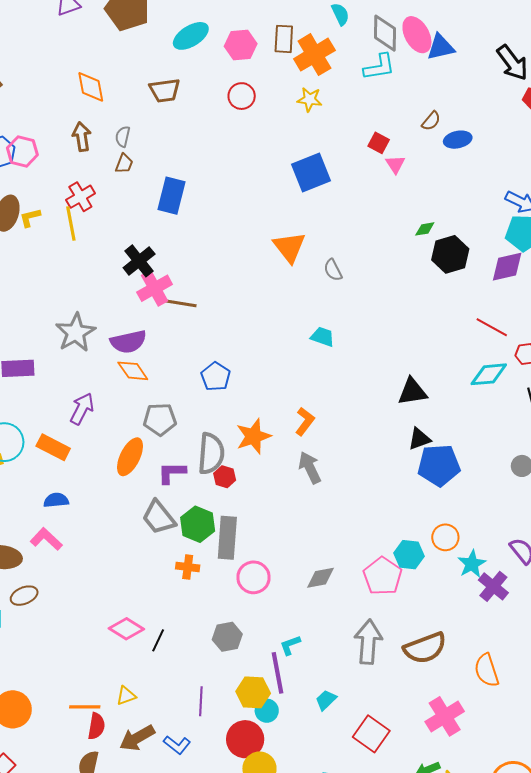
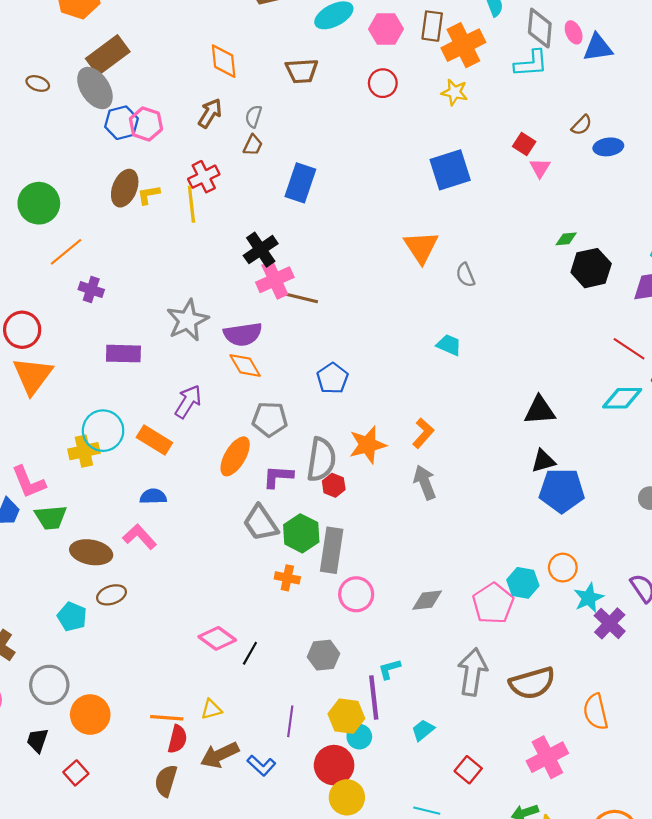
pink ellipse: (417, 35) -> (574, 32), size x0.6
brown arrow: (82, 137) -> (210, 113), turned 36
red square: (371, 734) -> (468, 770), size x0.7

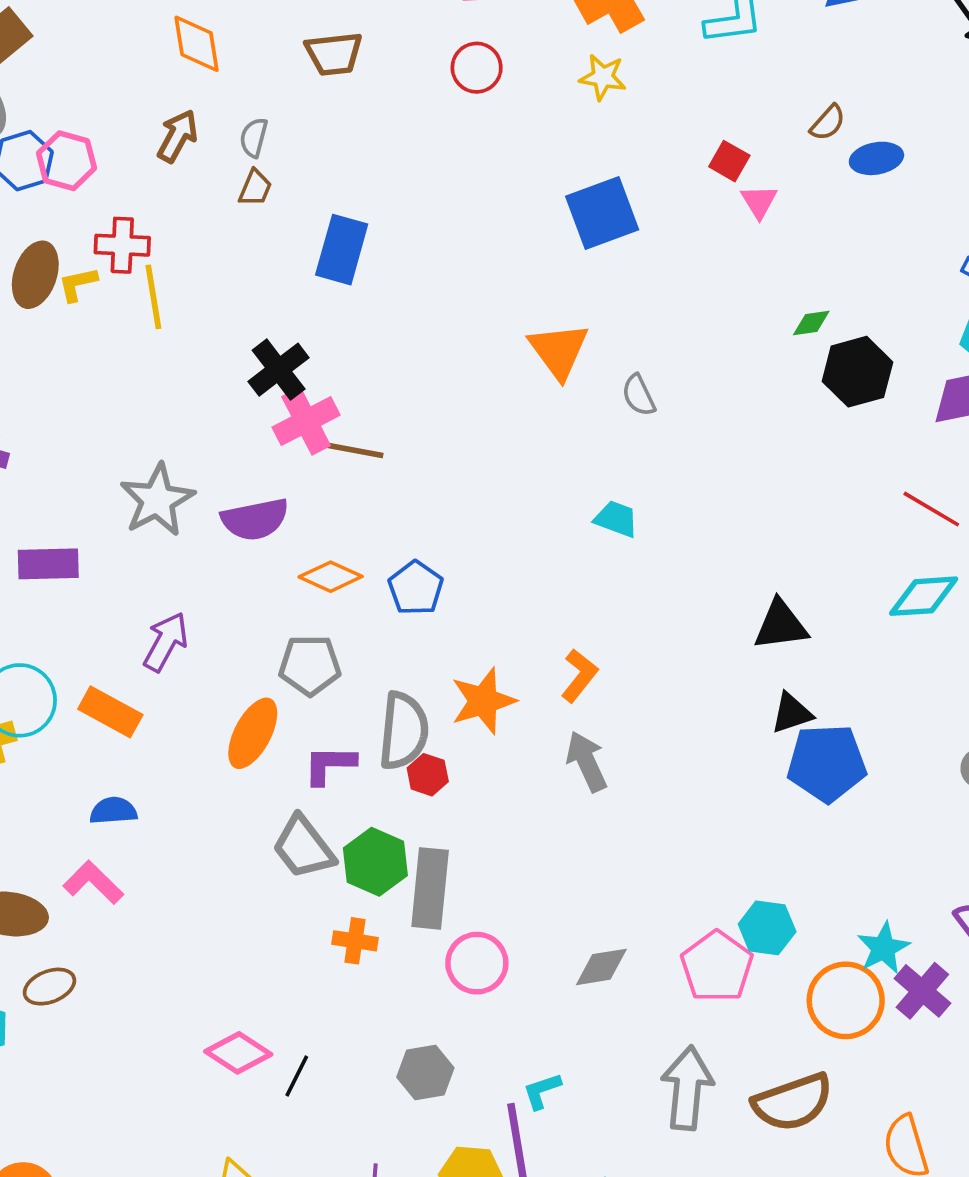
red cross: (204, 177) -> (122, 245), moved, turned 32
orange diamond: (245, 365) -> (331, 577), moved, turned -32
orange circle: (563, 568) -> (846, 1000), moved, size x1.5

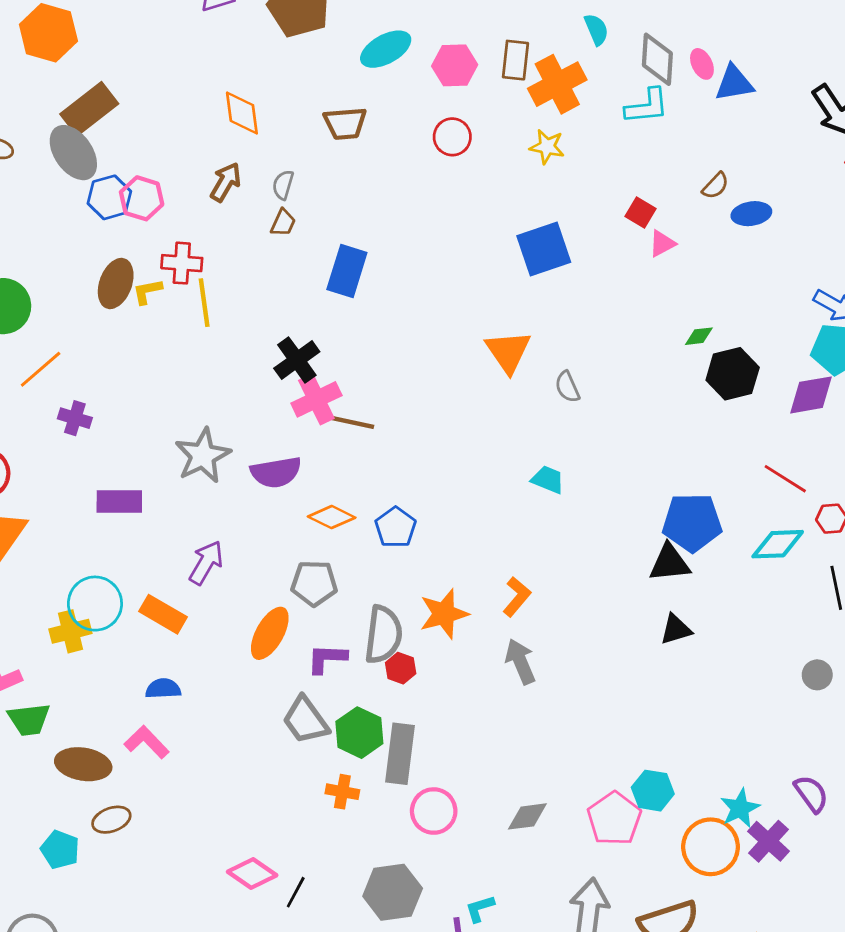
pink triangle: (759, 201) -> (662, 244), turned 32
blue pentagon: (827, 763) -> (692, 522), moved
gray hexagon: (425, 1073) -> (393, 892), size x1.4

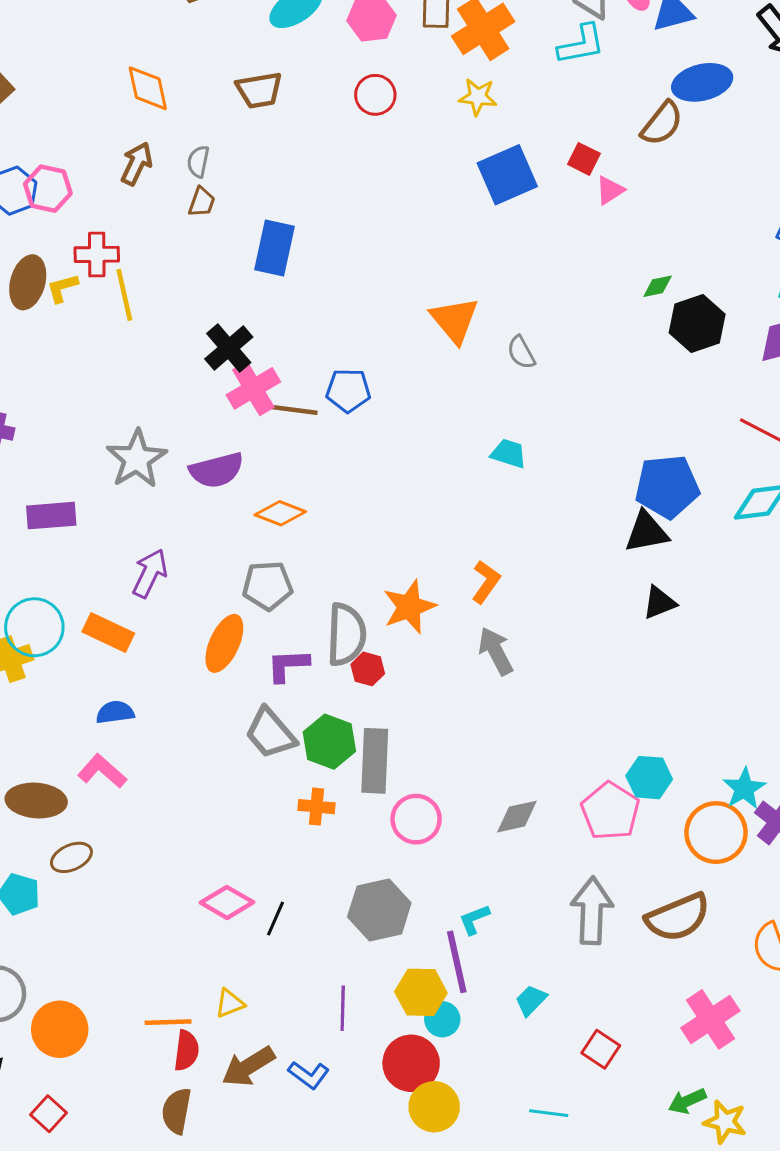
brown semicircle: (716, 186) -> (662, 123), size x1.5
blue ellipse: (751, 214) -> (702, 82), moved, size x1.4
blue square: (544, 249) -> (507, 175), moved
blue pentagon: (395, 527) -> (348, 390), moved, turned -30

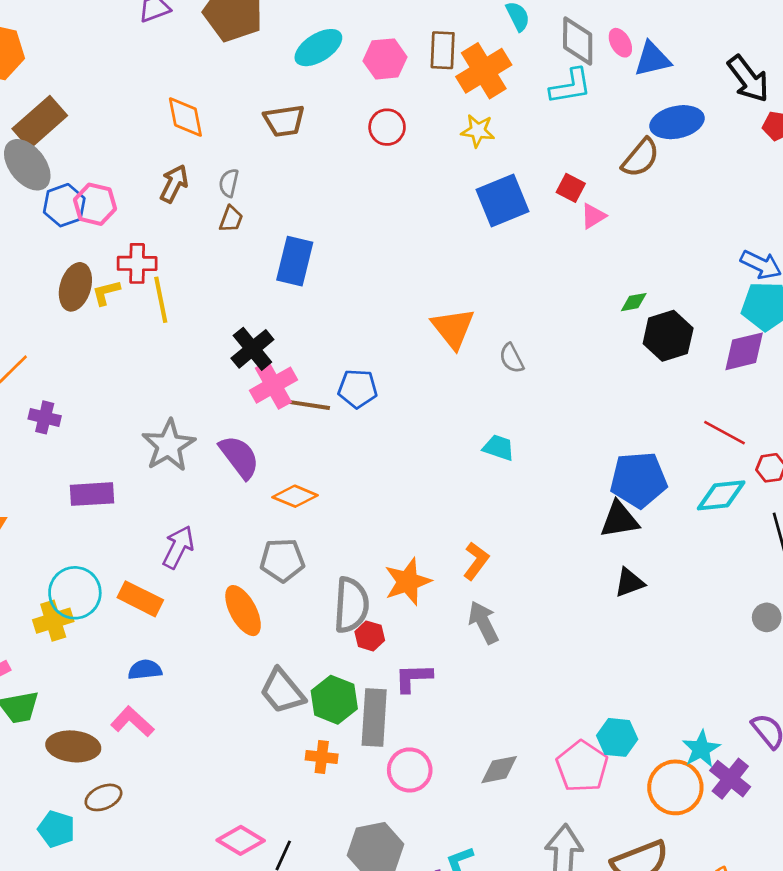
purple semicircle: (217, 470) -> (239, 457), turned -114
orange ellipse: (224, 643) -> (243, 611), turned -54
purple L-shape: (288, 665) -> (413, 678), moved

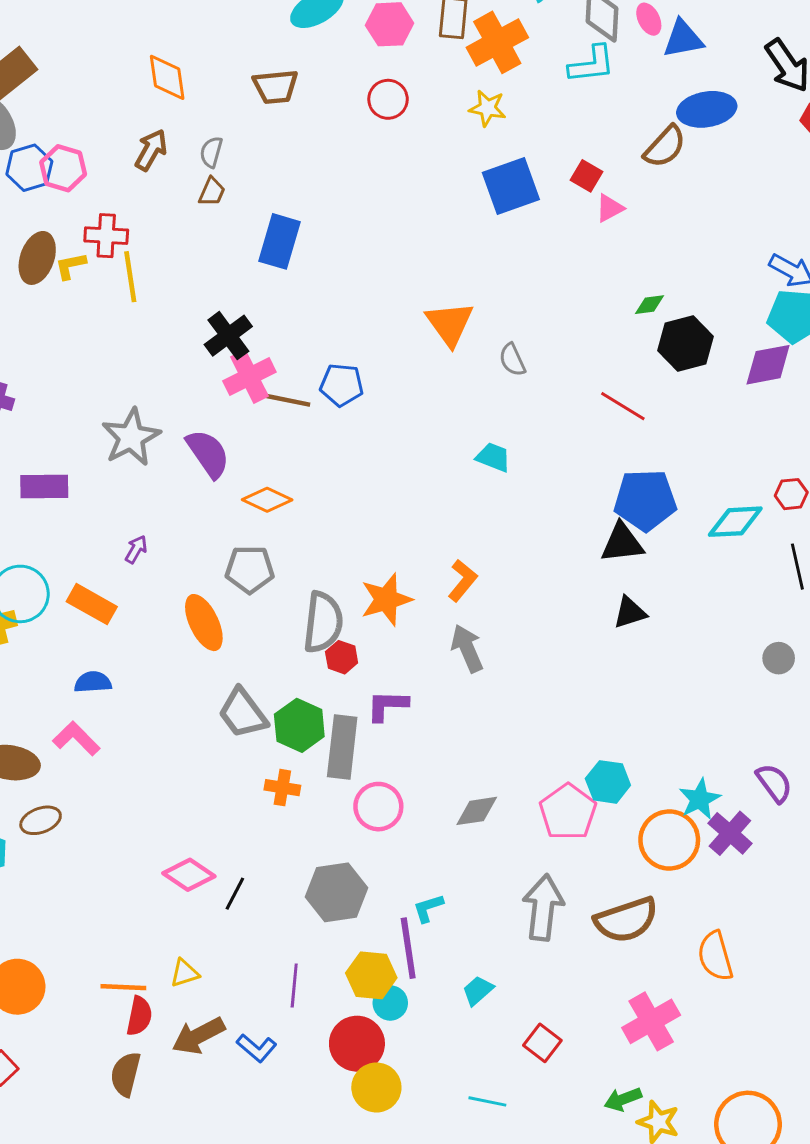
red line: (725, 433) -> (623, 406), moved
purple arrow: (178, 547) -> (136, 549), size x0.6

